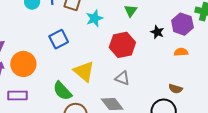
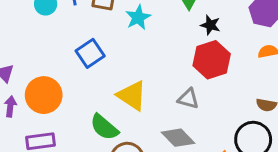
black star: (157, 32) -> (210, 25), moved
red hexagon: (122, 45) -> (212, 60), moved

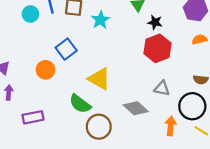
orange circle: (44, 95) -> (46, 70), moved, size x0.7
gray triangle: (188, 99) -> (162, 88), moved

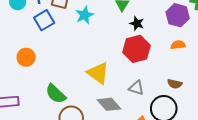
blue square: (66, 49) -> (44, 20), moved
yellow triangle: (99, 79) -> (98, 73), moved

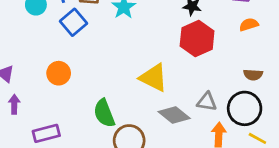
gray triangle: (136, 88) -> (207, 102), moved
green semicircle: (56, 94) -> (104, 113), turned 35

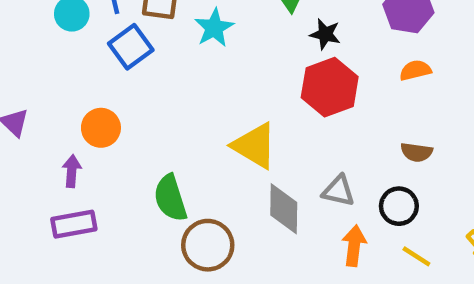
purple arrow: (14, 104) -> (72, 171), moved
black circle: (245, 108) -> (399, 206), size x0.7
gray diamond: (174, 115) -> (284, 209), turned 48

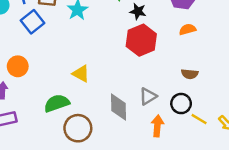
yellow triangle: (255, 146) -> (81, 74), moved, size x0.7
gray triangle: (338, 191) -> (148, 96), turned -42
green semicircle: (170, 198) -> (57, 103), turned 90
yellow line: (416, 256) -> (199, 119), moved

